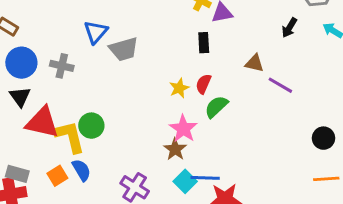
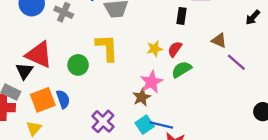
black triangle: (20, 97) -> (24, 71), moved
yellow L-shape: (70, 137) -> (107, 48), moved
orange square: (57, 176) -> (43, 100), size x1.5

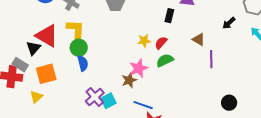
yellow L-shape: (107, 48) -> (76, 31), moved
purple line: (236, 62) -> (211, 59), turned 42
blue semicircle: (63, 99) -> (83, 63), moved
cyan square: (145, 125) -> (108, 101), moved

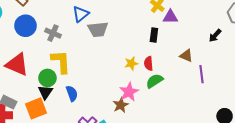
red triangle: (47, 36) -> (17, 64), moved
red semicircle: (161, 43) -> (149, 64), turned -40
black triangle: (33, 48) -> (45, 92), moved
green circle: (79, 48) -> (47, 78), moved

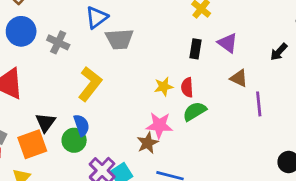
purple triangle: (170, 17) -> (228, 43), moved, turned 35
yellow L-shape: (61, 62) -> (90, 84), moved, turned 40
green circle: (47, 78) -> (74, 140), moved
pink star: (129, 92) -> (159, 125), turned 30

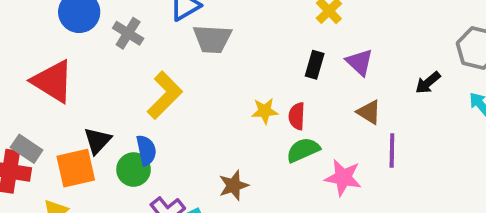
pink star: (159, 125) -> (343, 178), moved

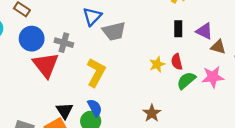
purple triangle: (360, 62) -> (204, 31), moved
red triangle: (53, 81) -> (46, 65), moved, turned 36
pink star: (343, 178) -> (213, 77), moved

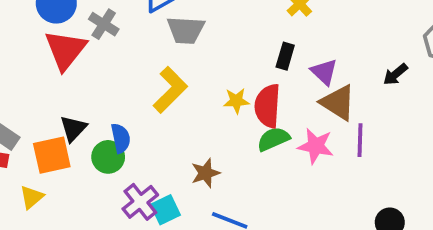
brown triangle: (218, 47) -> (338, 102), size x1.5
red semicircle: (177, 62) -> (268, 106), size x1.6
yellow L-shape: (96, 72) -> (170, 90), moved

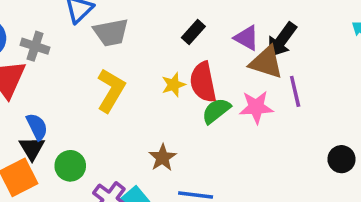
black rectangle: (285, 56) -> (193, 32), moved, turned 40
black arrow: (395, 74) -> (282, 40), moved, size x1.5
blue semicircle: (121, 138) -> (37, 127), moved

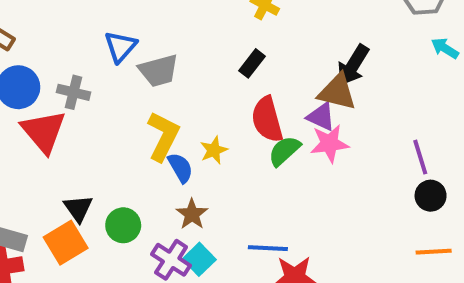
purple triangle: (246, 38) -> (321, 117), moved
yellow star: (173, 85) -> (214, 150), moved
purple line: (295, 91) -> (420, 157), moved
blue semicircle: (37, 127) -> (180, 168), moved
brown star: (162, 158) -> (192, 214), moved

